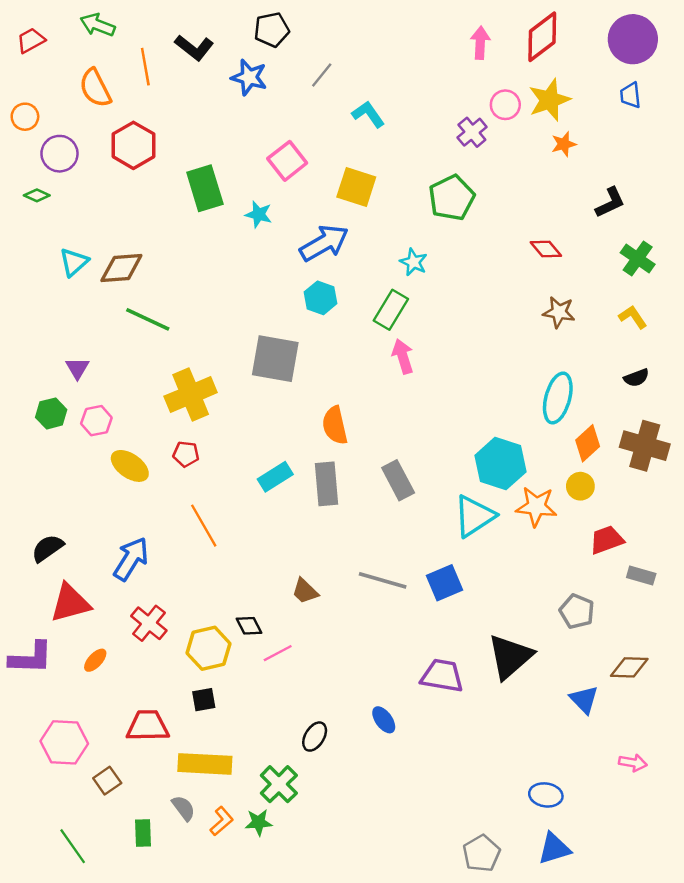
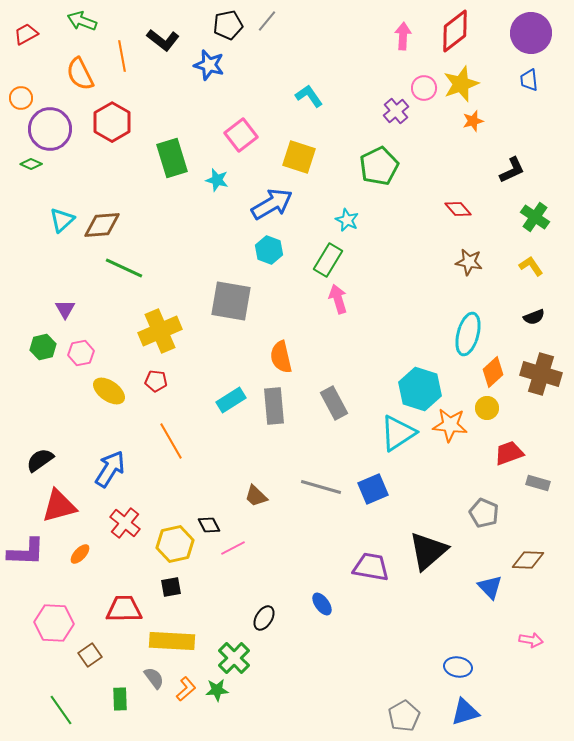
gray line: (322, 75) -> (267, 21), moved
purple circle: (59, 154) -> (50, 129), size x1.4

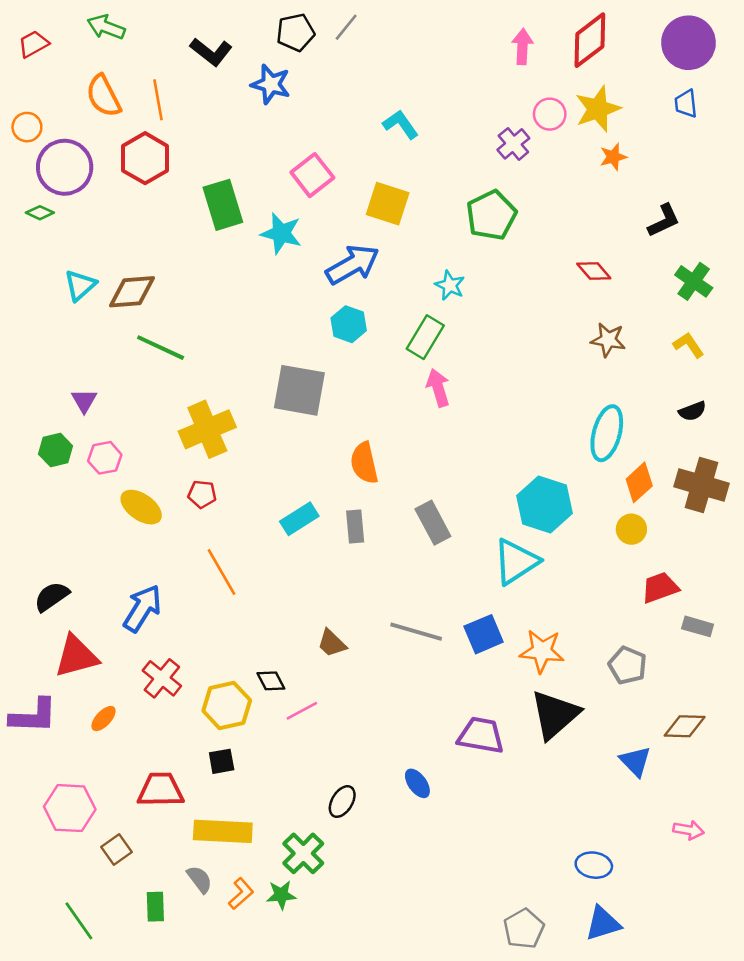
orange line: (122, 56) -> (158, 100), moved
cyan star: (217, 180) -> (281, 233), size x1.4
gray rectangle: (274, 406) -> (355, 527), size x0.7
orange star: (450, 425) -> (542, 651), moved

